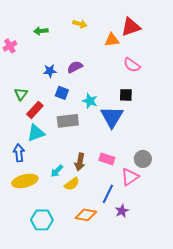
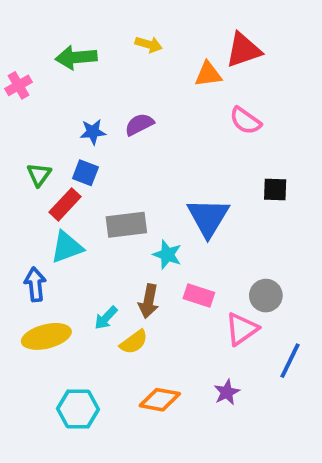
green arrow: (41, 31) -> (76, 57), size x1.5
blue square: (62, 93) -> (85, 173), moved
black square: (126, 95) -> (275, 190), moved
cyan star: (90, 101) -> (167, 255), moved
blue line: (108, 194) -> (290, 361), moved

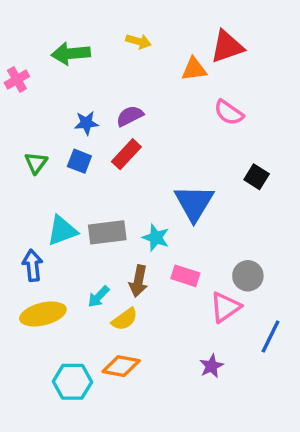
black square: (275, 190) -> (257, 177), turned 30
red rectangle: (65, 204) -> (126, 154), moved
gray rectangle: (126, 225) -> (107, 232), moved
orange diamond: (160, 400) -> (121, 366), moved

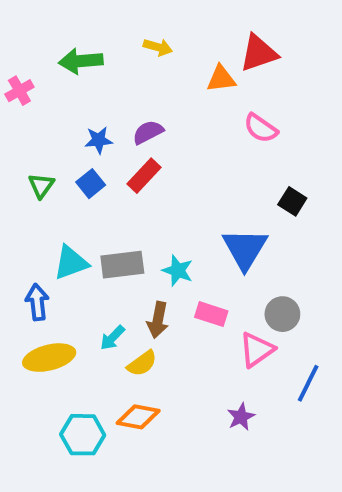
blue square: (79, 161) -> (91, 184), turned 30
blue triangle: (194, 203) -> (245, 249), moved

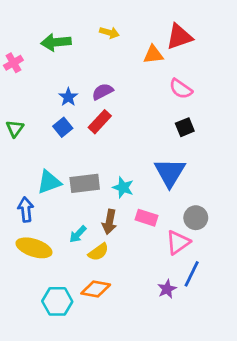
blue star: (99, 140) -> (68, 97), turned -30
green triangle: (41, 186) -> (15, 129), moved
black square: (292, 201) -> (185, 127), moved, turned 36
yellow ellipse: (49, 358) -> (34, 248), turned 32
blue line: (308, 383) -> (192, 274), moved

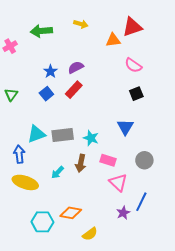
blue triangle: (170, 172) -> (125, 127), size x0.7
pink triangle: (178, 242) -> (118, 182), moved, turned -42
yellow semicircle: (98, 252) -> (90, 234), moved

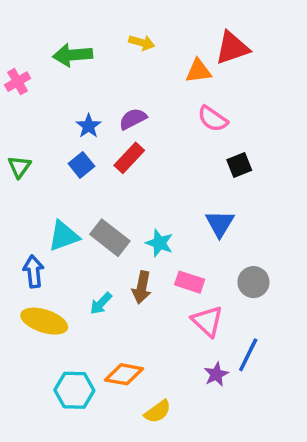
pink semicircle: (133, 65) -> (213, 119), moved
gray rectangle: (63, 135) -> (110, 238), turned 45

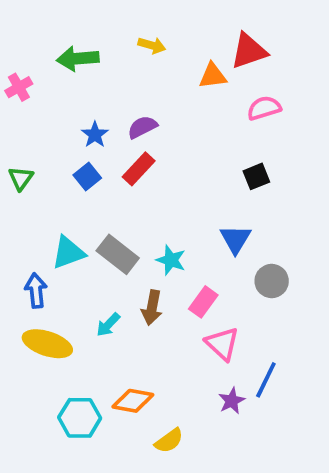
pink semicircle: (213, 119) -> (264, 108), moved, turned 128
pink rectangle: (190, 282) -> (203, 302), turned -72
gray circle: (253, 282) -> (272, 281), moved

